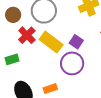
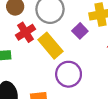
purple square: (76, 42) -> (80, 31), moved

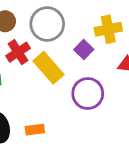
purple circle: (69, 74) -> (88, 94), moved

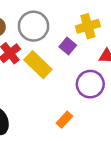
purple circle: (88, 94) -> (90, 84), moved
orange rectangle: (35, 130) -> (64, 120), moved, turned -35

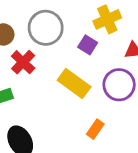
yellow rectangle: (38, 65) -> (74, 83), moved

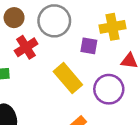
purple square: (88, 45) -> (89, 46), turned -36

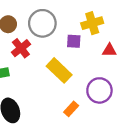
purple circle: (109, 89) -> (99, 90), moved

